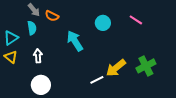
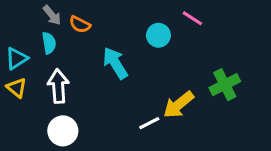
pink line: (136, 20) -> (192, 18), moved
white arrow: (38, 56) -> (58, 86), size x1.5
green cross: (146, 66) -> (225, 85), moved

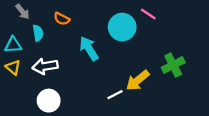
gray arrow: (52, 15) -> (23, 12), moved
cyan circle: (158, 35) -> (122, 27), size x1.5
cyan triangle: (17, 58) -> (13, 45), turned 30
white arrow: (58, 86) -> (45, 66), turned -95

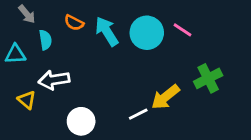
pink line: (148, 14) -> (182, 30), moved
cyan arrow: (89, 48) -> (107, 31), moved
yellow triangle: (13, 67) -> (27, 100), moved
white circle: (49, 101) -> (81, 121), moved

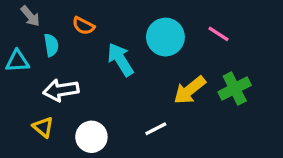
pink line: (182, 30) -> (219, 34), moved
cyan arrow: (107, 31) -> (120, 60), moved
yellow arrow: (165, 97) -> (190, 90), moved
yellow triangle: (27, 100) -> (43, 127), moved

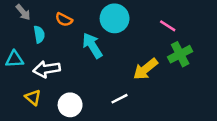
cyan circle: (165, 37) -> (115, 18), moved
cyan triangle: (17, 61) -> (14, 59), moved
green cross: (235, 89) -> (180, 54), moved

